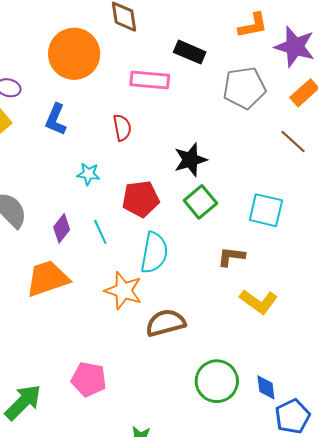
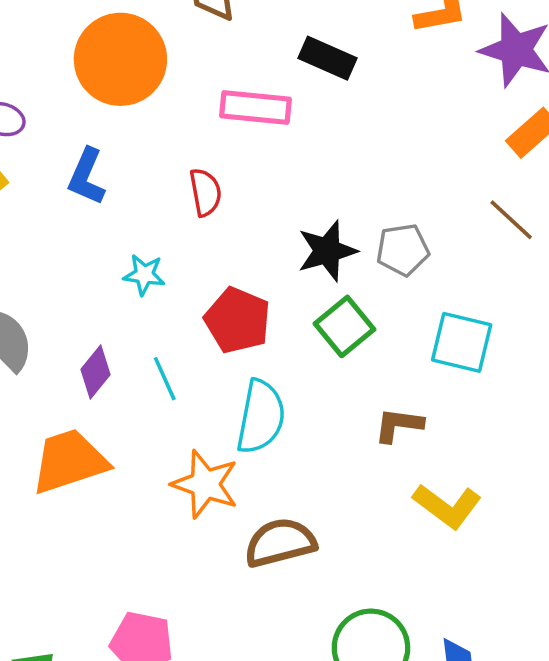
gray pentagon: (244, 88) -> (403, 250), moved, size x0.7
red pentagon: (141, 199) -> (238, 320), turned 30

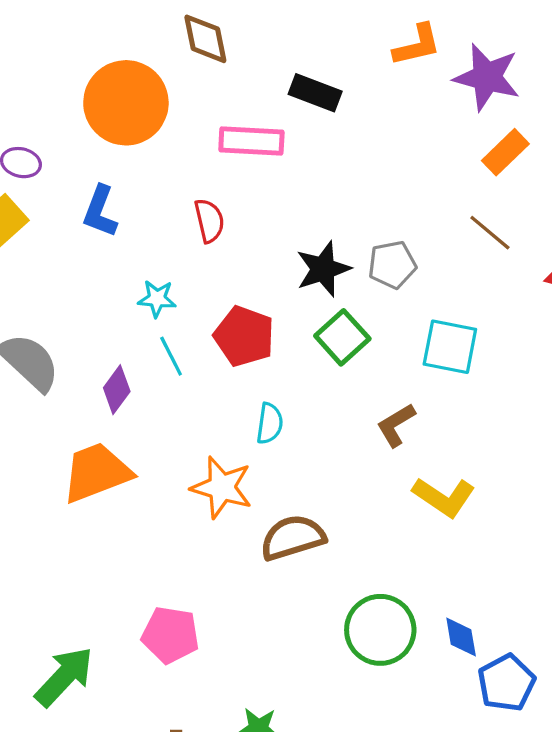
cyan line: (165, 379) -> (171, 356), moved
cyan semicircle: (261, 417) -> (270, 423), size x0.6
brown L-shape: (399, 425) -> (396, 425), turned -36

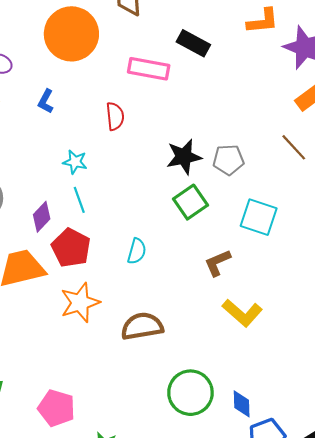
blue L-shape: (100, 211) -> (46, 101), size x0.7
red pentagon: (244, 336) -> (71, 248), moved
orange star: (222, 487) -> (80, 303), moved, turned 30
pink pentagon: (170, 635) -> (56, 408), moved

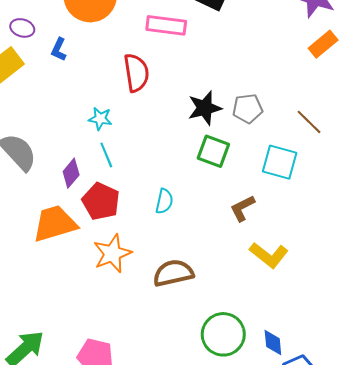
blue L-shape: (46, 101) -> (59, 49), moved
red semicircle: (115, 116) -> (136, 73), size x1.4
brown line: (294, 147) -> (309, 122), moved
green square: (190, 202) -> (213, 151), turned -32

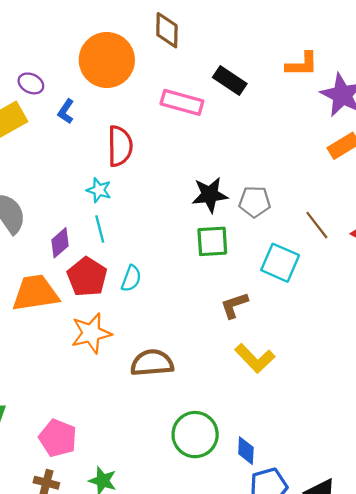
red semicircle: (136, 73) -> (120, 146), moved
green square: (213, 151) -> (212, 241), turned -32
cyan semicircle: (164, 201) -> (131, 278), moved

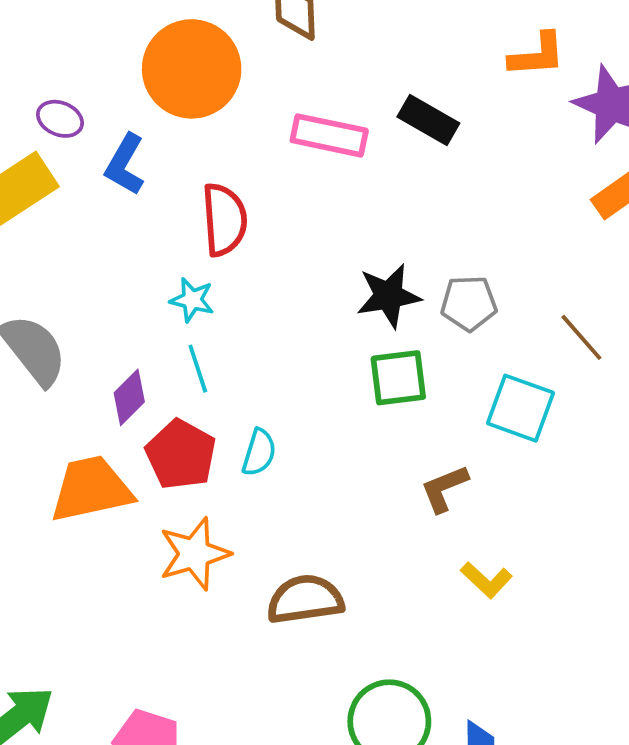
black rectangle: (230, 80) -> (428, 120), moved
blue L-shape: (66, 111) -> (125, 164), size x1.4
yellow L-shape: (255, 358) -> (486, 580), size x0.7

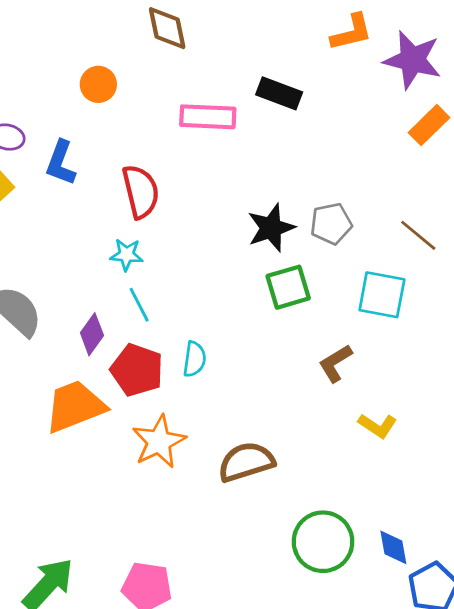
orange circle: (192, 69) -> (98, 84), size x0.5

